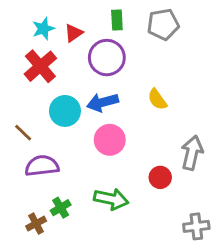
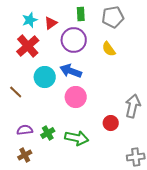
yellow semicircle: (157, 99) -> (109, 49), moved
blue arrow: (102, 102) -> (71, 71), turned 35
purple semicircle: (42, 166) -> (25, 130), moved, size x0.7
green cross: (61, 208) -> (48, 133), moved

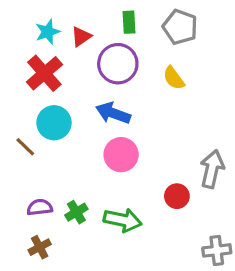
gray pentagon: (113, 17) -> (180, 27), turned 30
cyan circle: (45, 77) -> (54, 123), moved

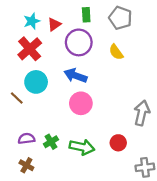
red circle: (177, 196) -> (118, 143), moved
brown cross: (40, 247) -> (26, 165), turned -32

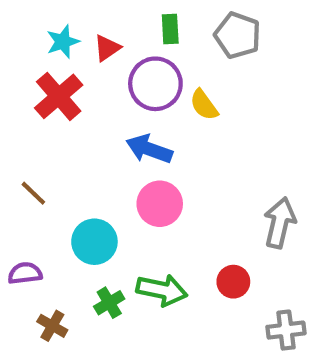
yellow semicircle: (116, 52) -> (204, 105), moved
cyan circle: (36, 82) -> (94, 242), moved
purple semicircle: (26, 139) -> (25, 273), moved
green cross: (51, 142) -> (109, 303), moved

